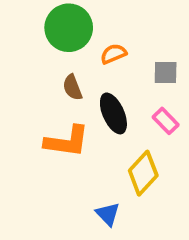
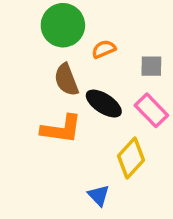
brown semicircle: (72, 87) -> (66, 80), size x1.4
black ellipse: (113, 113) -> (104, 104), turned -33
pink rectangle: (166, 121) -> (151, 110), size x1.4

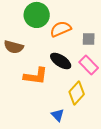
orange semicircle: (104, 49) -> (61, 29), size x1.5
brown semicircle: (66, 80) -> (14, 47), moved, turned -54

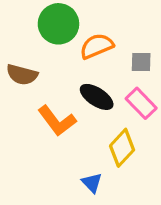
orange L-shape: (36, 76) -> (57, 121), turned 45

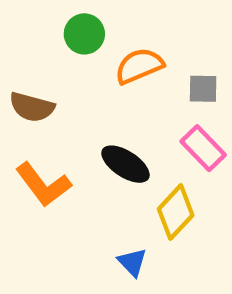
green circle: (58, 24) -> (84, 34), size x0.7
black ellipse: (97, 97) -> (125, 164), moved
orange L-shape: (57, 121) -> (43, 185), moved

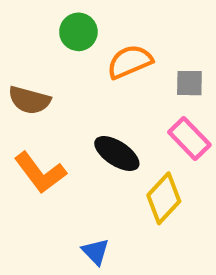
blue triangle: (132, 262) -> (96, 252), moved

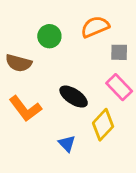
green circle: (78, 32) -> (49, 36), moved
orange semicircle: (130, 62) -> (95, 27), moved
blue triangle: (96, 252) -> (67, 143), moved

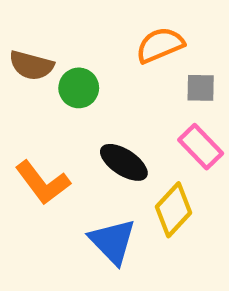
green circle: (49, 36) -> (79, 88), moved
brown semicircle: (19, 63) -> (31, 65), moved
blue triangle: (67, 143) -> (113, 241), size x1.6

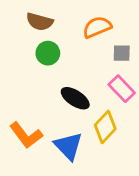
brown semicircle: (31, 65) -> (40, 22), moved
orange L-shape: (43, 183) -> (26, 135), moved

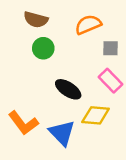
yellow diamond: (105, 127) -> (96, 115), turned 52

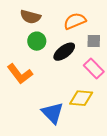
black ellipse: (68, 89) -> (64, 52), moved, turned -70
orange L-shape: (23, 123) -> (20, 74), moved

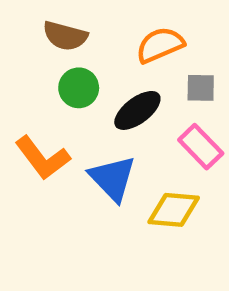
blue triangle: (53, 113) -> (113, 178), moved

